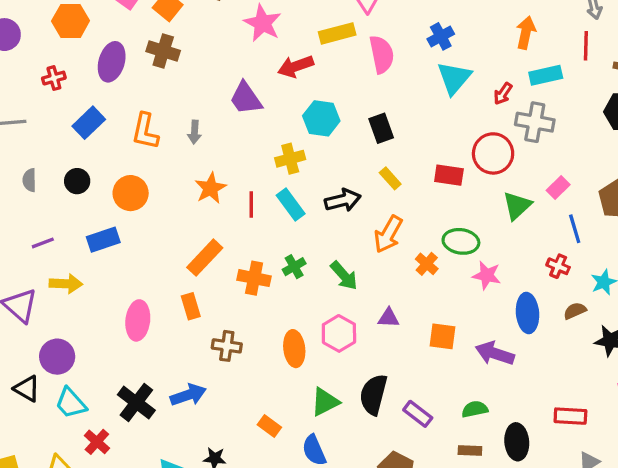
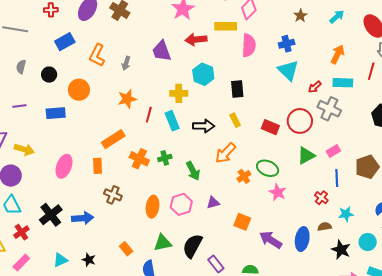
cyan triangle: (454, 78) -> (288, 70), turned -40
yellow arrow: (66, 284) -> (24, 149), moved
blue ellipse: (527, 313) -> (302, 239), moved
purple triangle: (388, 318) -> (213, 203), turned -32

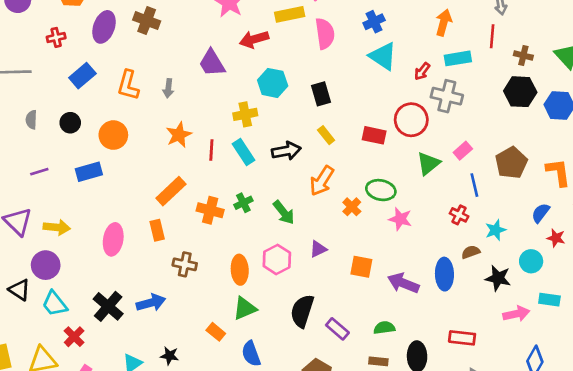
green triangle: (163, 243) -> (245, 308), moved

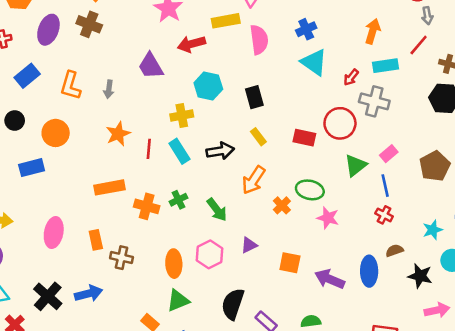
red line: (492, 36) -> (419, 45), turned 35
blue line: (474, 185) -> (385, 186), moved
orange rectangle: (171, 191) -> (110, 187), turned 32
orange rectangle: (157, 230) -> (96, 240), moved
cyan star: (496, 230) -> (433, 230), moved

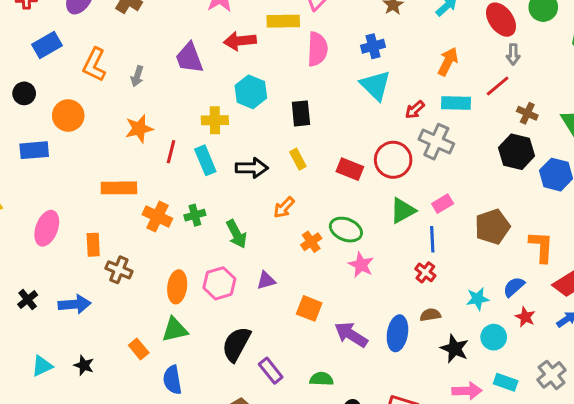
orange arrow: (254, 180) -> (284, 207), size x0.7
black cross: (48, 296) -> (28, 300), size x0.6

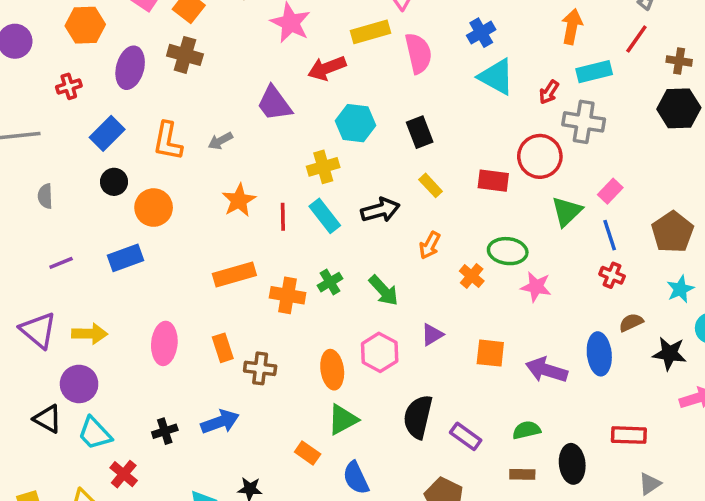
gray arrow: (137, 76) -> (220, 141), turned 60
black circle: (24, 93) -> (114, 182), moved
brown pentagon: (492, 227) -> (673, 232), moved
black cross: (28, 300) -> (165, 431), turned 36

